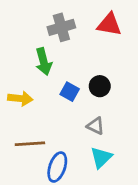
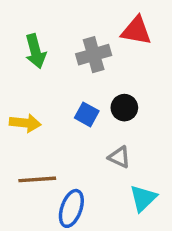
gray cross: (61, 27) -> (94, 55), moved
green arrow: (44, 62) -> (35, 51), moved
cyan triangle: (101, 157) -> (143, 198), moved

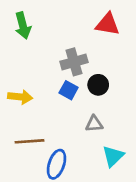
green arrow: (35, 51) -> (23, 26), moved
gray cross: (94, 55) -> (74, 62), moved
gray triangle: (119, 157) -> (94, 124), turned -30

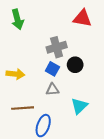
gray triangle: (94, 124) -> (52, 89), moved
cyan triangle: (113, 156) -> (79, 106), moved

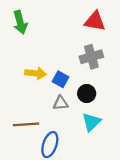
gray cross: (57, 47) -> (91, 57), moved
black circle: (75, 65) -> (87, 94), moved
yellow arrow: (15, 74) -> (36, 73), moved

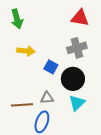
yellow arrow: (36, 73) -> (26, 51), moved
black circle: (87, 94) -> (73, 79), size x1.5
gray triangle: (61, 103) -> (47, 98), moved

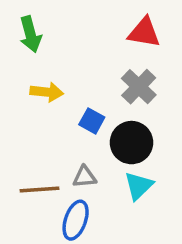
gray cross: (77, 48) -> (139, 87), turned -30

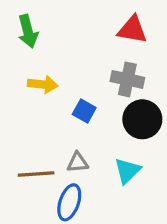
gray cross: (139, 87) -> (127, 79), turned -32
black circle: (131, 143) -> (142, 119), moved

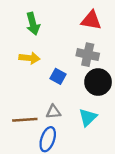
green arrow: (28, 31) -> (33, 24), moved

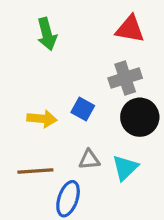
gray cross: (88, 55) -> (125, 78), turned -30
yellow arrow: (29, 58) -> (42, 119), moved
gray triangle: (53, 112) -> (89, 160), moved

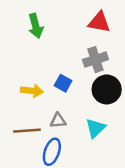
gray triangle: (89, 160) -> (58, 121), moved

